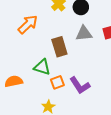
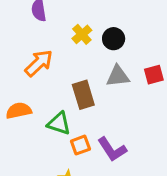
orange semicircle: (14, 81) -> (19, 111), moved

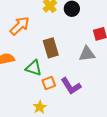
gray triangle: (118, 76) -> (87, 54), moved

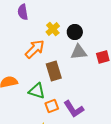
orange arrow: (20, 26) -> (35, 49), moved
gray triangle: (87, 54) -> (79, 52), moved

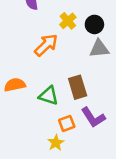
brown rectangle: (54, 71) -> (78, 87), moved
orange square: (52, 106) -> (67, 123), moved

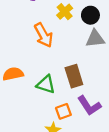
orange arrow: (46, 45) -> (43, 35), turned 105

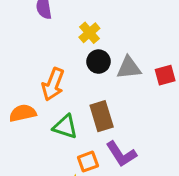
black circle: (90, 15) -> (99, 62), moved
orange arrow: (43, 35) -> (53, 84), moved, turned 50

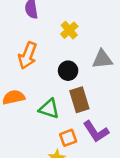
black circle: (99, 62) -> (68, 71), moved
orange arrow: (53, 84) -> (28, 55), moved

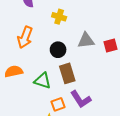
yellow cross: (69, 30) -> (59, 17), turned -32

